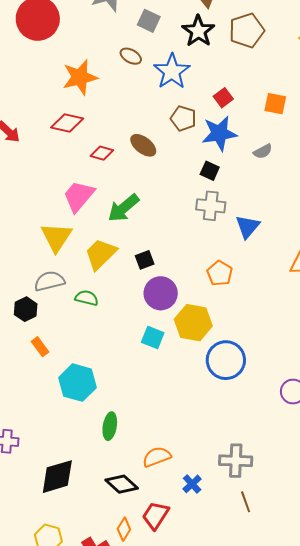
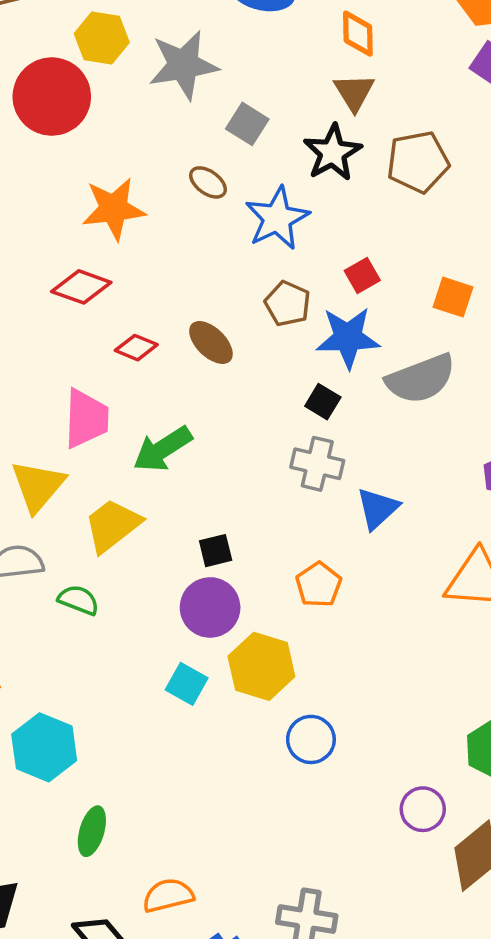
gray semicircle: (263, 151) -> (421, 379), size x2.0
pink trapezoid: (79, 196) -> (86, 419), turned 135
black square: (145, 260) -> (216, 551), moved
blue circle: (226, 360) -> (311, 739), size x0.7

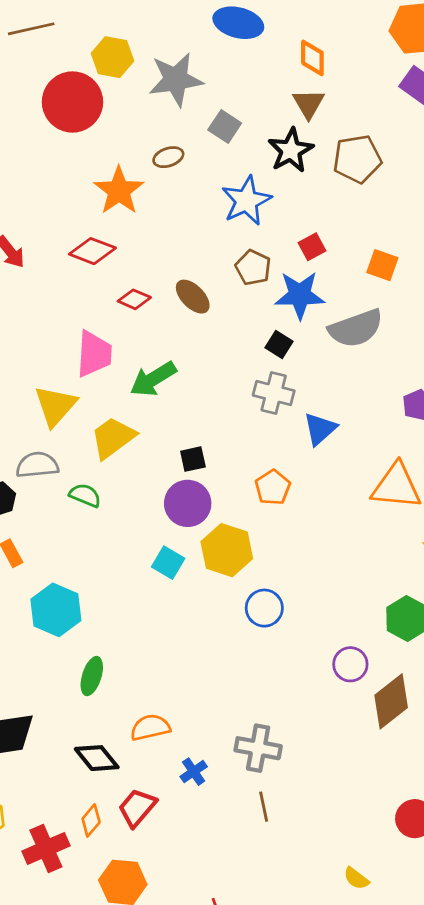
brown ellipse: (208, 182) -> (168, 157), moved, turned -56
orange star: (114, 209) -> (119, 191), turned -30

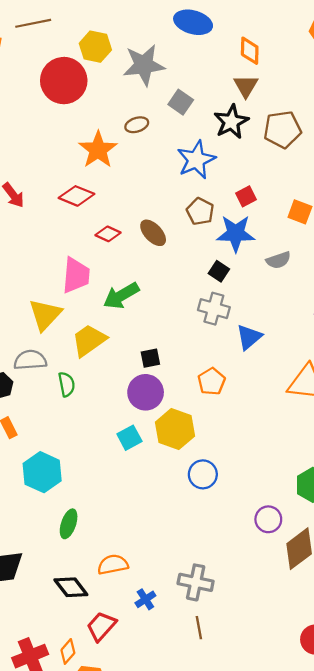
gray semicircle: (356, 328) -> (278, 260), size x0.6
green semicircle: (85, 495) -> (67, 384), turned 55
cyan square: (168, 563) -> (129, 438), turned 30
orange diamond: (91, 820) -> (68, 651), moved

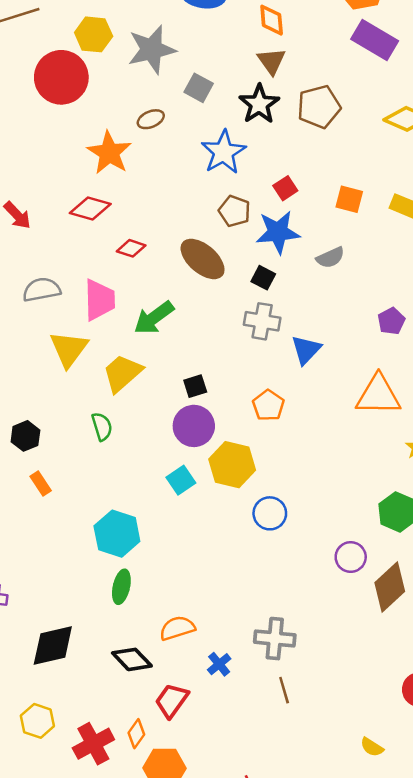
brown ellipse: (153, 233) -> (203, 259), moved, size x1.4
gray semicircle: (30, 360) -> (42, 290), moved
cyan hexagon: (42, 472) -> (117, 534), moved

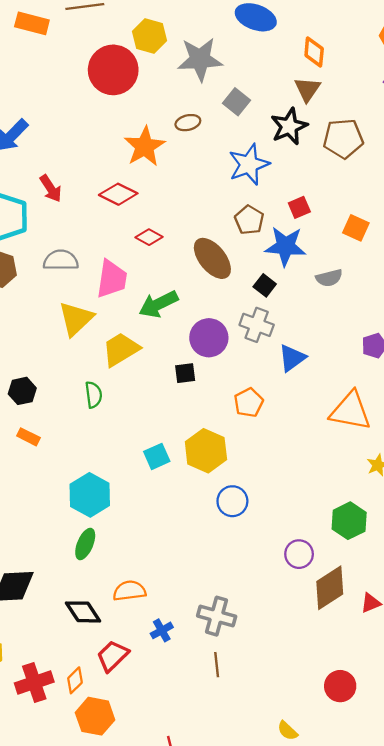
purple circle: (194, 426) -> (209, 338), moved
orange rectangle: (41, 483) -> (28, 437), turned -40

